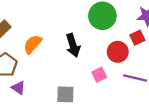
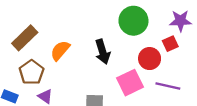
pink square: (99, 75) -> (130, 83), size x1.6

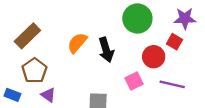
red square: (170, 44) -> (174, 42), turned -35
orange semicircle: (60, 51) -> (77, 43), moved
pink square: (130, 83) -> (134, 81), size x0.7

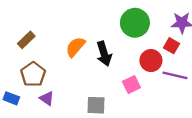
brown rectangle: (27, 36) -> (26, 40), size x0.7
purple line: (172, 84) -> (175, 75), moved

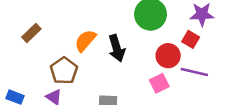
brown pentagon: (33, 74) -> (64, 71), moved
pink square: (131, 85) -> (159, 83), moved

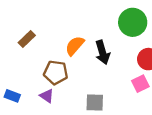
brown pentagon: (64, 71) -> (56, 72), turned -30

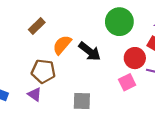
brown rectangle: (27, 39) -> (37, 26), moved
black arrow: (103, 52) -> (90, 51), turned -35

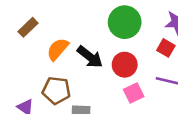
red circle: (135, 58) -> (125, 65), moved
brown pentagon: (43, 71) -> (56, 90), moved

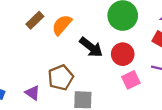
orange semicircle: (58, 49) -> (62, 25), moved
brown pentagon: (56, 90) -> (61, 78), turned -30

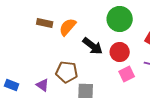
brown rectangle: (35, 20) -> (45, 23), turned 56
brown pentagon: (61, 78) -> (67, 72), turned 30

